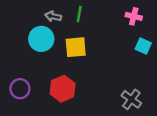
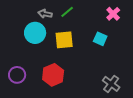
green line: (79, 14) -> (67, 12), turned 40
pink cross: (134, 16) -> (113, 14), turned 32
cyan square: (143, 46) -> (100, 39), moved

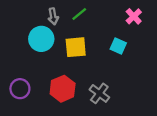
gray arrow: (45, 14) -> (53, 16), turned -112
gray cross: (111, 84) -> (99, 93), moved

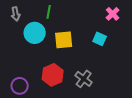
green line: (79, 14) -> (49, 12), moved, turned -40
gray arrow: (53, 16) -> (16, 14), moved
purple circle: (20, 89) -> (20, 86), moved

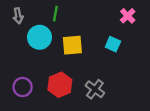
purple circle: (20, 86) -> (23, 87), moved

